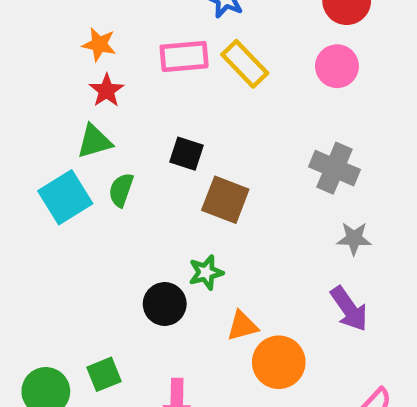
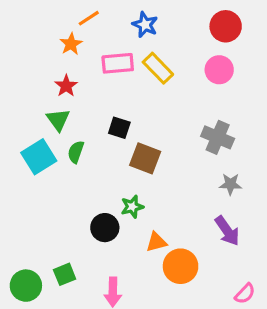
orange star: (99, 44) -> (71, 44), moved, turned 30
green triangle: (94, 141) -> (58, 120), turned -50

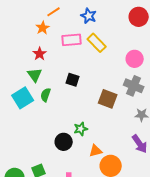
pink circle: (219, 70) -> (135, 59), moved
brown square: (145, 158) -> (108, 99), moved

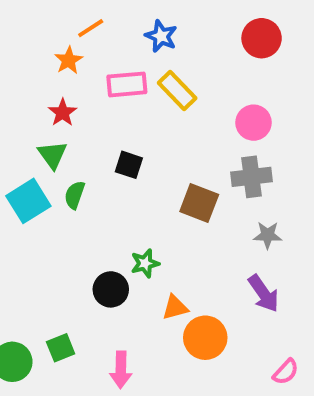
gray cross: (134, 86) -> (251, 177), turned -30

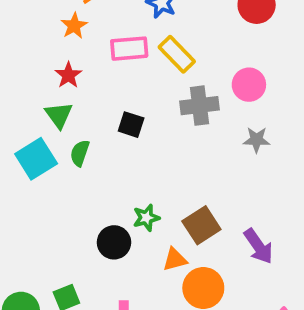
gray cross: (251, 177) -> (200, 106), moved
brown square: (199, 203) -> (201, 225), moved, turned 36
gray star: (268, 235) -> (257, 140), moved

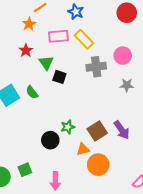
green triangle: (59, 115) -> (46, 63), moved
green semicircle: (80, 153) -> (32, 92), turned -56
purple arrow: (258, 246) -> (122, 130), moved

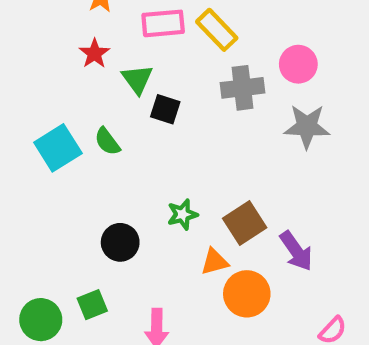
gray star: (127, 85) -> (307, 126), size x1.5
purple arrow: (122, 130) -> (296, 251), moved
black circle: (50, 140) -> (120, 242), moved

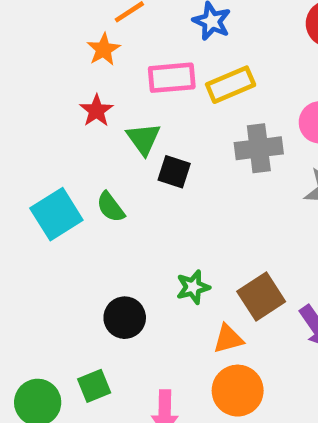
yellow rectangle: (217, 30) -> (231, 85), turned -69
orange circle: (247, 294) -> (238, 391), moved

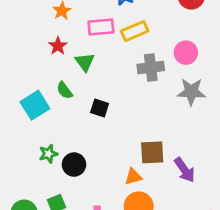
black square: (174, 172) -> (100, 108), moved
green semicircle: (111, 207) -> (65, 90), moved
green star: (193, 287) -> (48, 154), moved
brown square: (261, 296) -> (152, 152), turned 30

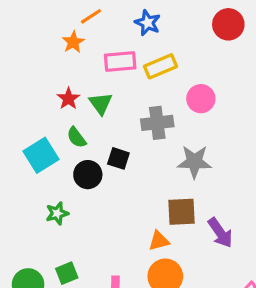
red star: (58, 46) -> (68, 99), moved
pink circle: (186, 53) -> (201, 99), moved
gray cross: (151, 67) -> (157, 123), moved
gray star: (191, 92) -> (194, 162), moved
black circle: (74, 165) -> (88, 175), moved

